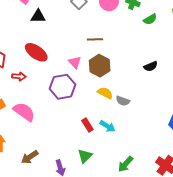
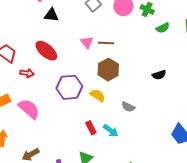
pink triangle: (75, 62) -> (87, 42), moved
yellow semicircle: (105, 93) -> (98, 95), moved

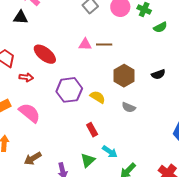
black triangle: (51, 15) -> (21, 17), moved
pink triangle: (87, 42) -> (85, 44), turned -48
brown hexagon: (108, 70) -> (124, 76), moved
cyan arrow: (111, 131) -> (110, 152), moved

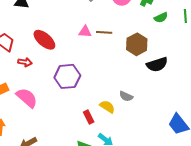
black semicircle: (158, 74) -> (157, 64), size x1.5
brown hexagon: (124, 76) -> (137, 44), moved
yellow semicircle: (98, 97) -> (107, 107), moved

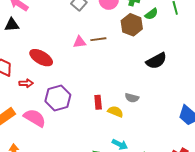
brown hexagon: (137, 44) -> (132, 25), moved
purple hexagon: (67, 76) -> (58, 98), moved
red rectangle: (89, 117) -> (98, 102), moved, turned 32

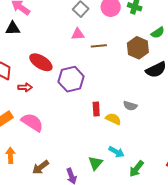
green semicircle: (151, 14) -> (158, 33), moved
brown hexagon: (132, 25) -> (138, 48), moved
pink triangle: (80, 42) -> (78, 34), moved
purple hexagon: (58, 98) -> (71, 79), moved

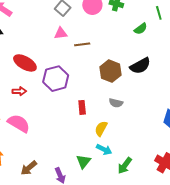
brown hexagon: (138, 48) -> (110, 71), moved
red arrow: (25, 87) -> (19, 91), moved
yellow semicircle: (113, 119) -> (101, 129), moved, turned -84

